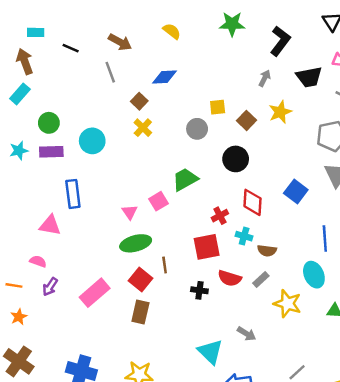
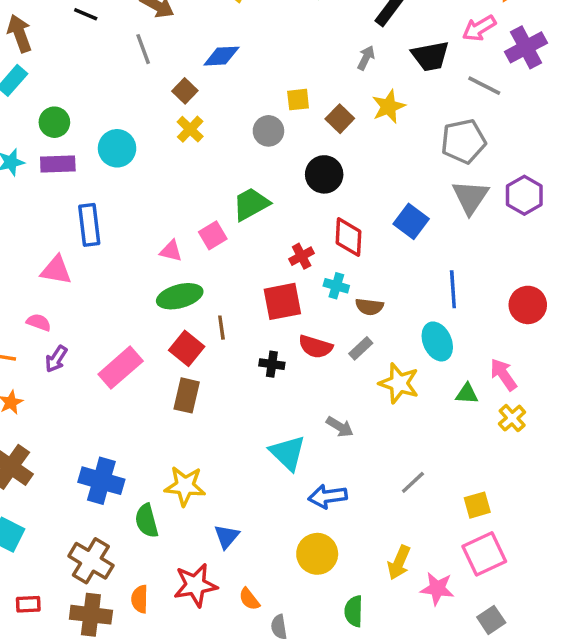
pink triangle: (130, 212) -> (171, 251), turned -42

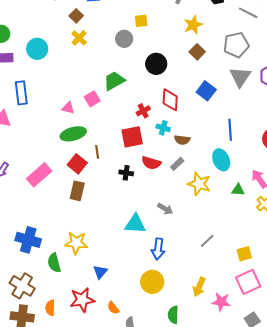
brown square: (340, 119) -> (197, 52), moved
cyan triangle: (288, 453) -> (135, 224), turned -40
blue arrow: (328, 496) -> (158, 249), turned -75

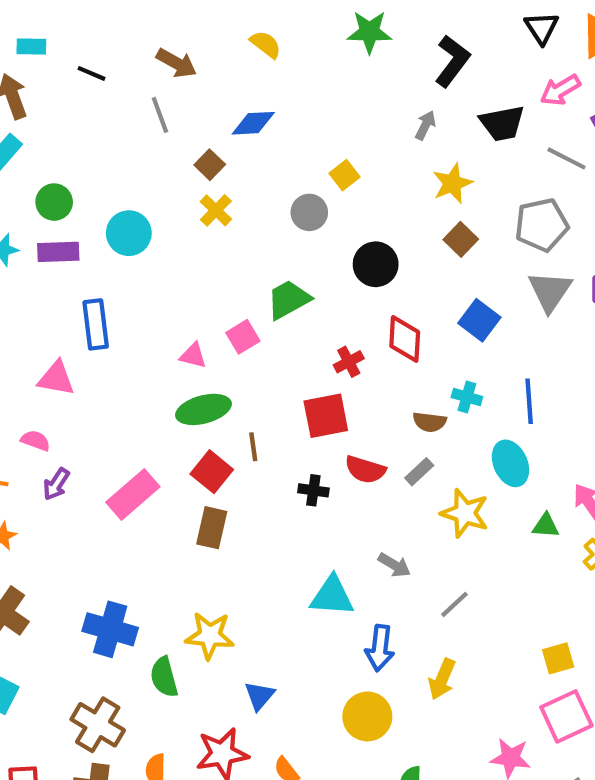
yellow square: (141, 21) -> (345, 175), turned -32
cyan cross: (163, 128) -> (467, 397), moved
gray line: (207, 241) -> (454, 604), moved
yellow arrow: (199, 287) -> (442, 679), moved

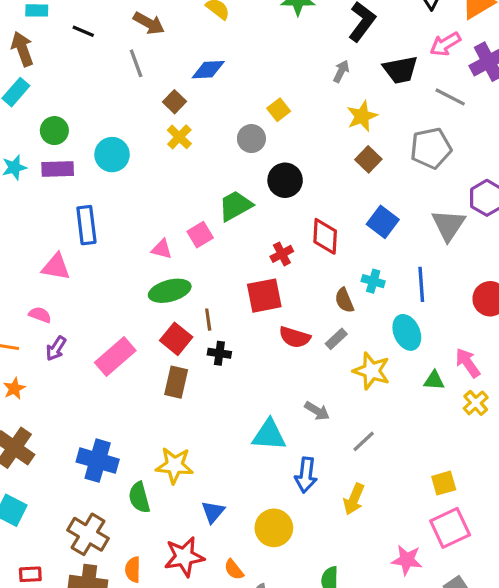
black circle: (376, 264) -> (285, 180), moved
gray triangle: (550, 291) -> (448, 225), moved
brown semicircle: (430, 422) -> (344, 300), turned 60
black cross: (313, 490) -> (219, 353), moved
yellow circle: (367, 716) -> (274, 528), moved

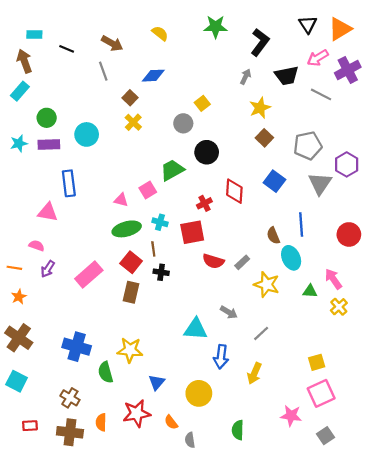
gray pentagon: (431, 148) -> (308, 146), moved
cyan cross: (373, 281) -> (160, 222), moved
brown semicircle: (344, 300) -> (273, 236), moved
brown cross: (88, 534) -> (70, 398), size x0.7

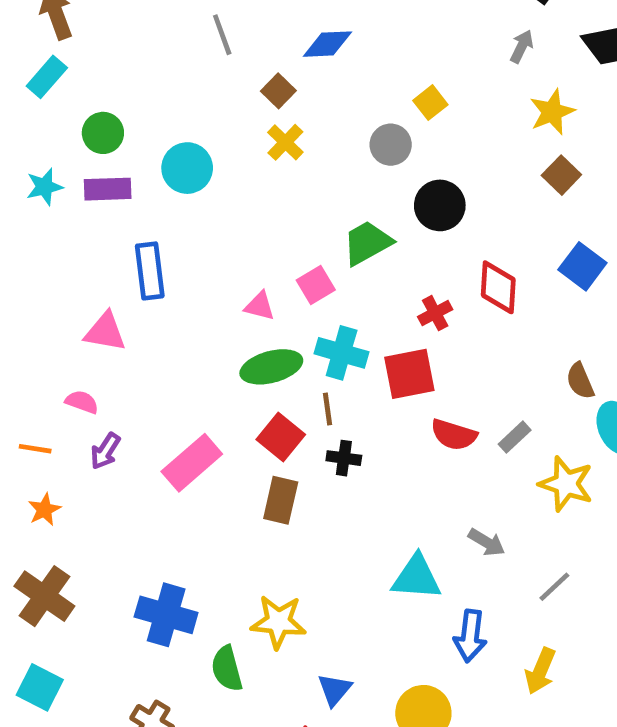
cyan cross: (160, 222) -> (342, 353), size x1.5

